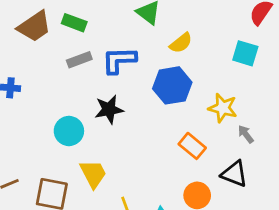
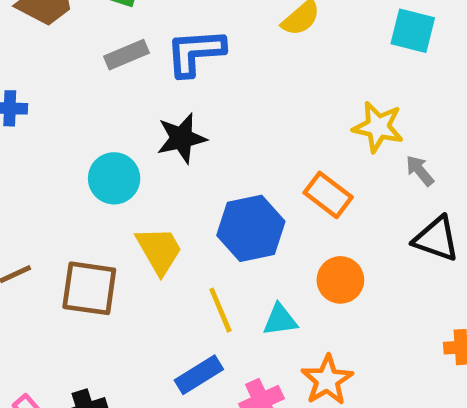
blue hexagon: (172, 85) -> (251, 228), moved
black triangle: (234, 174) -> (436, 239), moved

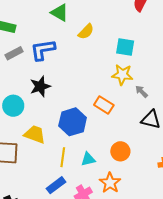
cyan square: (413, 31) -> (125, 47), moved
yellow trapezoid: (159, 250) -> (35, 134), turned -35
orange circle: (340, 280) -> (120, 151), moved
yellow line: (220, 310) -> (63, 157), turned 36

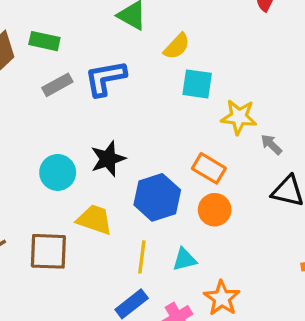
cyan square: (125, 47) -> (197, 84), moved
black star: (40, 86) -> (108, 159), moved
orange circle: (120, 151) -> (215, 210), moved

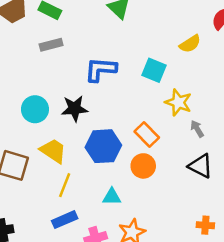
yellow semicircle: (177, 46) -> (190, 44), moved
blue L-shape: (105, 78) -> (101, 69), moved
yellow line: (142, 257) -> (65, 185), moved

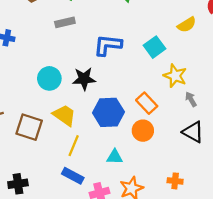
cyan square: (154, 70) -> (154, 47), turned 30
blue rectangle: (65, 220) -> (73, 176), turned 50
orange cross: (205, 225) -> (175, 181), moved

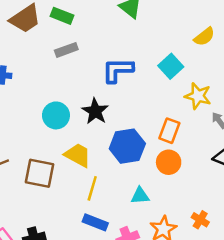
black star: (84, 79) -> (95, 111), turned -30
orange rectangle: (147, 103) -> (169, 131), turned 70
orange cross: (175, 181) -> (200, 220), moved, turned 32

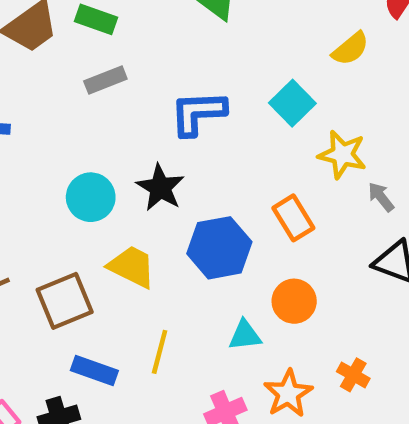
orange rectangle: (169, 131) -> (293, 218), turned -50
orange circle: (169, 162) -> (294, 301), moved
brown square: (39, 173) -> (65, 301), turned -32
yellow line: (92, 188) -> (160, 352), moved
blue rectangle: (95, 222) -> (94, 370), moved

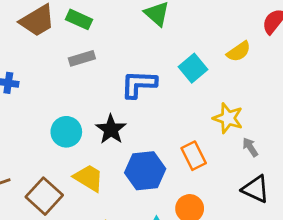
cyan square: (292, 103) -> (193, 68), moved
brown square: (65, 301) -> (44, 196), turned -30

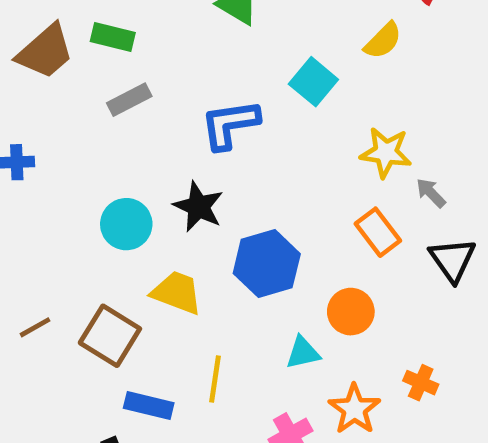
orange rectangle: (194, 156) -> (378, 232), moved
black triangle: (256, 189) -> (453, 260), turned 40

